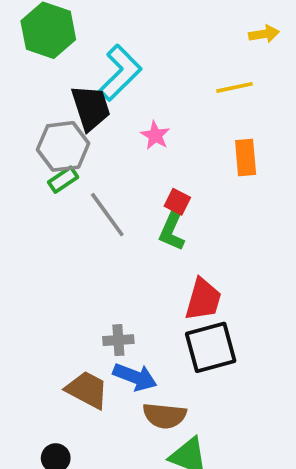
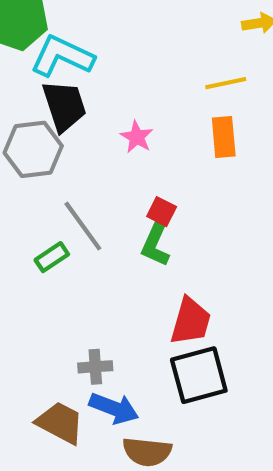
cyan L-shape: (120, 73) -> (62, 56), moved, turned -110
orange rectangle: (246, 157) -> (224, 137), moved
green rectangle: (63, 180) -> (52, 257), moved

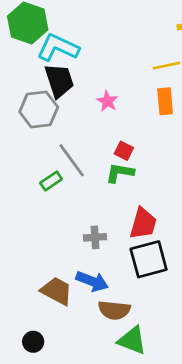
green L-shape: (155, 245) -> (120, 173), turned 76
gray cross: (95, 367) -> (95, 237), moved

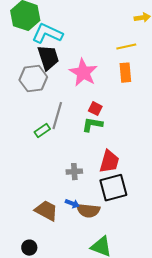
pink star: (107, 101) -> (83, 73), size x1.8
gray line: (72, 160) -> (57, 116), turned 52
blue arrow: (92, 281) -> (72, 204), size x0.6
brown semicircle: (114, 310) -> (88, 211), moved

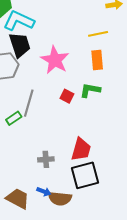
green L-shape: (92, 125) -> (90, 90), moved

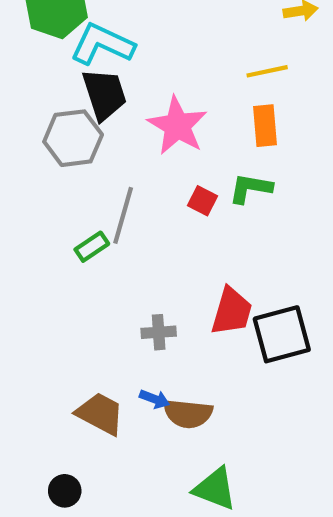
black square: (85, 175) -> (282, 334), moved

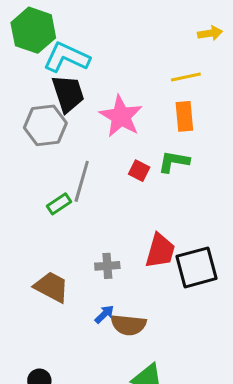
blue arrow: (154, 399) -> (104, 314), turned -65
brown trapezoid: (100, 414) -> (51, 287), moved

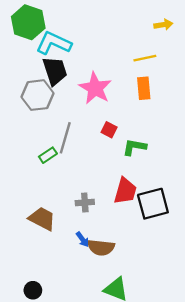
green L-shape: (174, 162) -> (134, 147), moved
blue arrow: (104, 314) -> (83, 239), turned 98

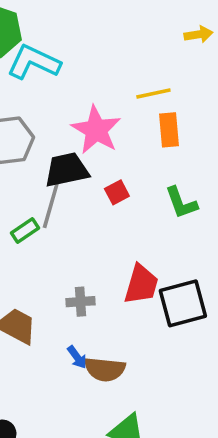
yellow line: (145, 58) -> (153, 93), moved
black trapezoid: (55, 71) -> (67, 170), moved, turned -84
red square: (109, 130) -> (117, 192), turned 35
green L-shape: (134, 147) -> (181, 203), moved, turned -120

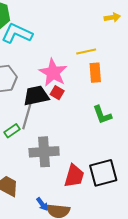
red square: (117, 192) -> (57, 93), moved, turned -32
red trapezoid: (141, 284) -> (74, 176), moved
gray cross: (81, 302) -> (44, 152), moved, size x1.8

